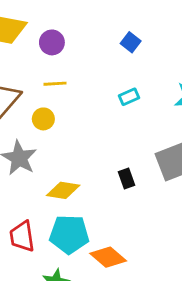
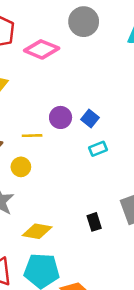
purple circle: (52, 42) -> (61, 117), moved
blue square: (131, 42) -> (90, 118), moved

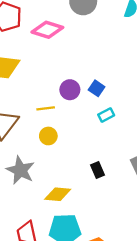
yellow circle: (21, 167) -> (48, 136), moved
black rectangle: (94, 222) -> (98, 170), moved

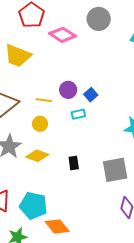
cyan rectangle: (106, 115) -> (78, 114), moved
yellow diamond: (58, 194) -> (37, 156), moved

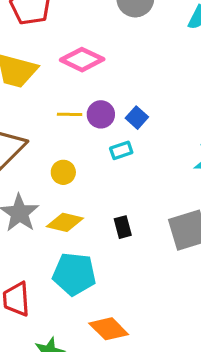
pink diamond: (63, 35) -> (82, 60), moved
yellow line: (44, 100) -> (70, 114), moved
cyan pentagon: (33, 206) -> (74, 274), moved

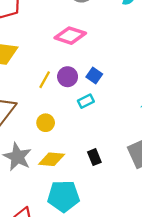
pink diamond: (82, 60) -> (70, 36), moved
yellow line: (70, 114) -> (45, 80), turned -54

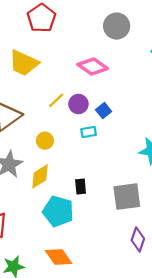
yellow diamond: (52, 159) -> (40, 176), turned -55
cyan pentagon: (63, 196) -> (58, 211), moved

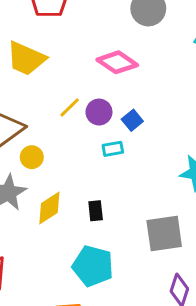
yellow circle: (45, 141) -> (32, 157), moved
black rectangle: (81, 187) -> (96, 211), moved
cyan pentagon: (58, 211) -> (93, 266), moved

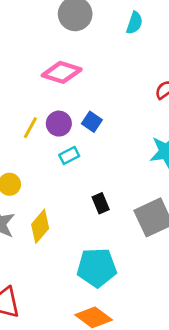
cyan rectangle: (113, 149) -> (69, 155), moved
black rectangle: (96, 211) -> (101, 203), moved

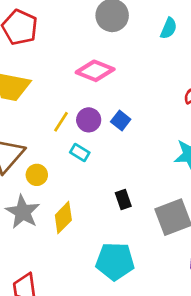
cyan rectangle: (69, 155) -> (80, 152), moved, turned 54

